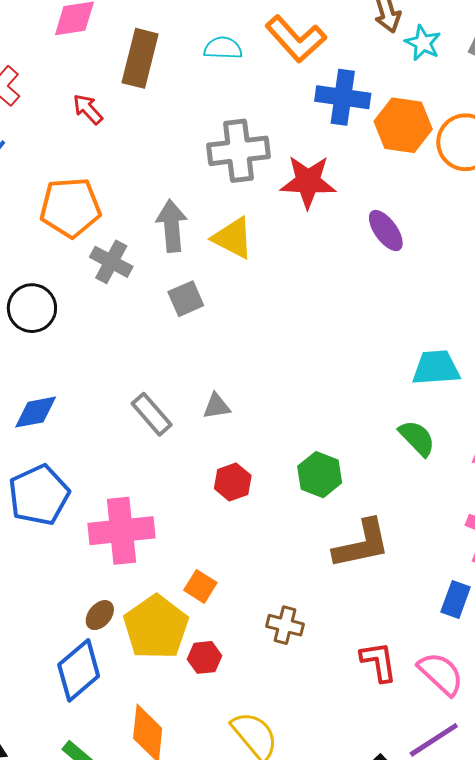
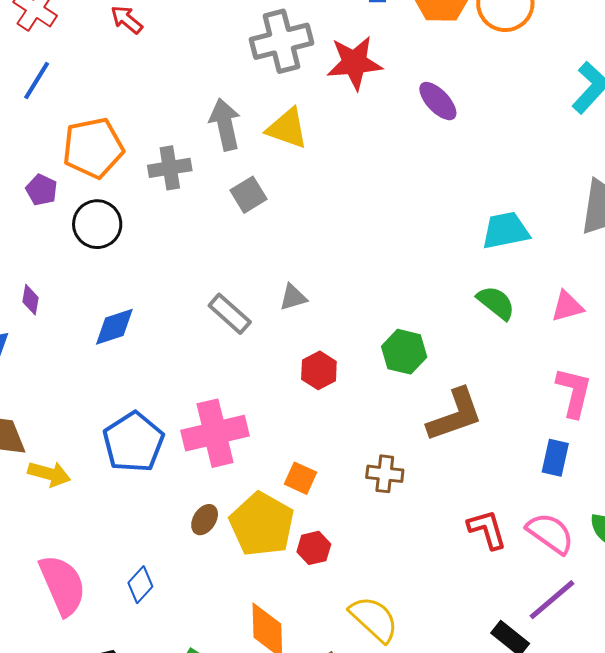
orange pentagon: (70, 207) -> (93, 148), moved
gray cross: (111, 262) -> (170, 168), turned -30
blue pentagon: (39, 495) -> (133, 442), moved
brown cross: (285, 625) -> (385, 474), moved
blue diamond: (79, 670) -> (140, 585), moved, size x0.6

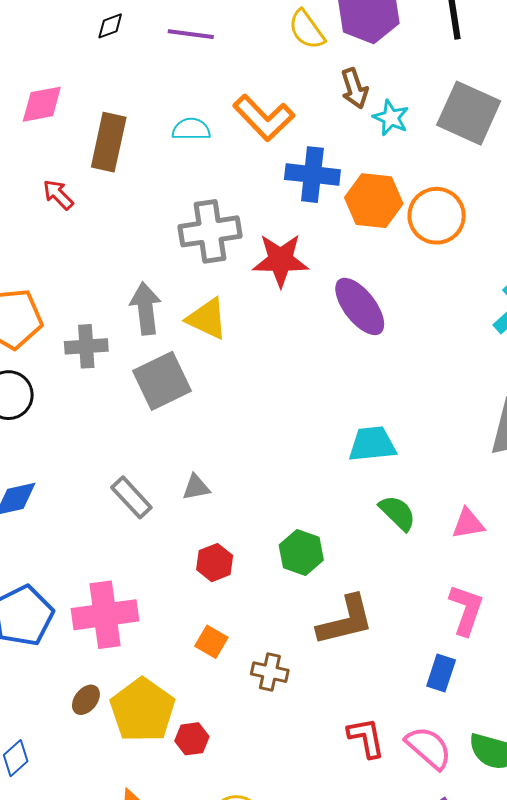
purple ellipse: (438, 101) -> (360, 306), size x1.4
gray square: (249, 195) -> (162, 381), size x1.6
cyan trapezoid: (506, 231) -> (372, 444), moved
orange square: (301, 478) -> (211, 642), moved

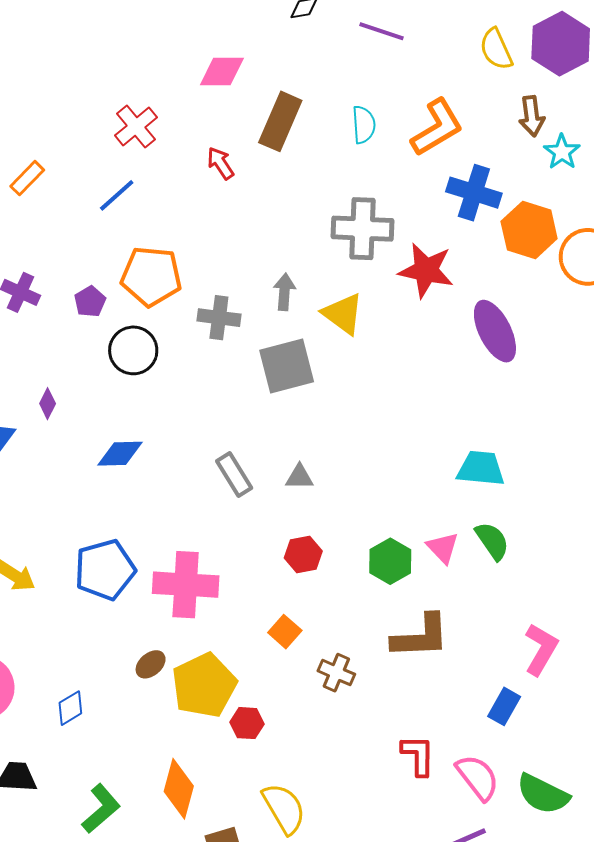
orange L-shape: (264, 118) -> (437, 127), turned -88
cyan semicircle: (191, 129) -> (364, 125), turned 75
gray arrow: (146, 309) -> (284, 292), size x0.7
pink triangle: (468, 524) -> (443, 548), moved, turned 45

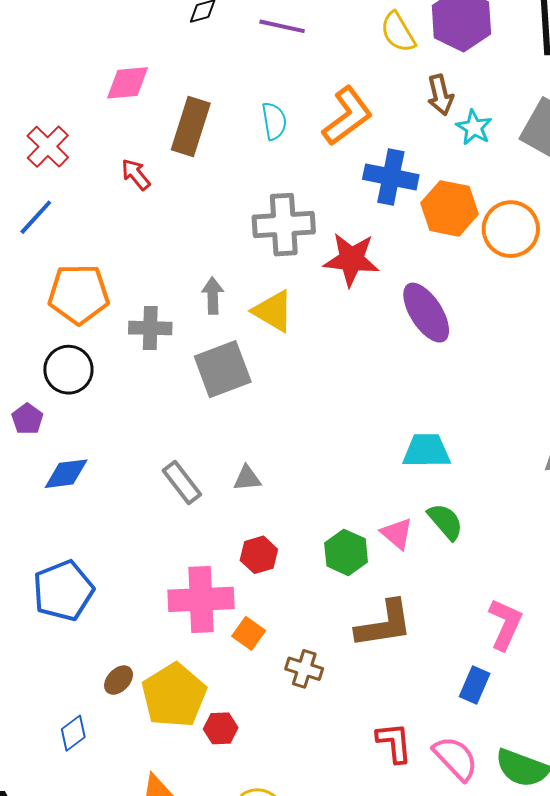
purple pentagon: (90, 302) -> (27, 419), moved
pink cross: (186, 585) -> (201, 599), moved
blue diamond: (70, 708) -> (73, 733), moved

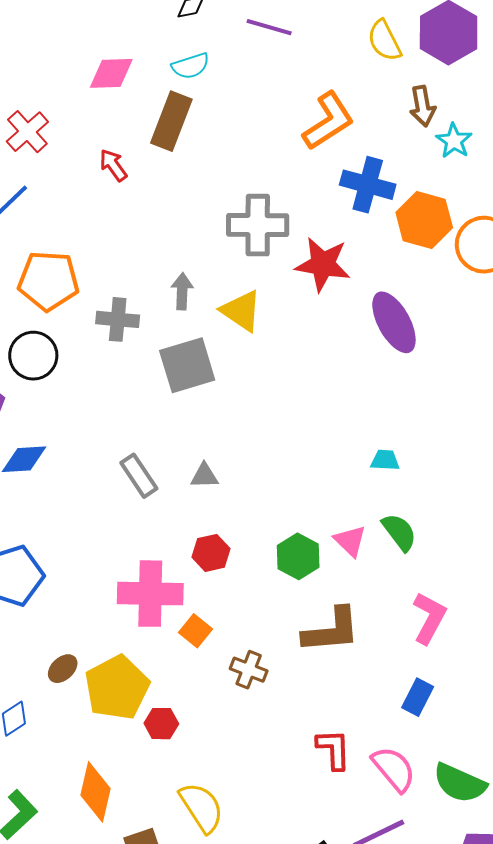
cyan semicircle: (274, 121) -> (190, 66), moved, turned 78
cyan trapezoid: (426, 451) -> (385, 460), size x0.6
pink L-shape: (505, 624) -> (429, 618), moved

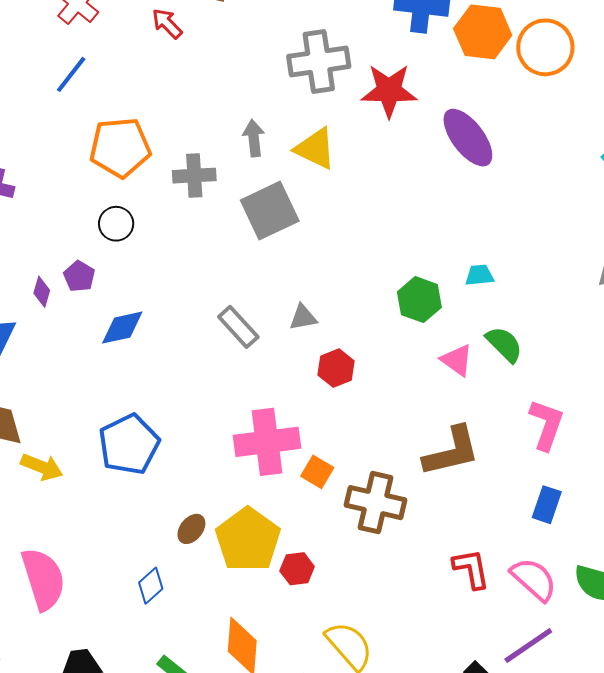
black circle: (33, 356) -> (116, 224), size x0.7
red hexagon: (211, 553) -> (336, 368), moved
green hexagon: (298, 556) -> (419, 300), moved
brown cross: (249, 670) -> (376, 503), size x1.6

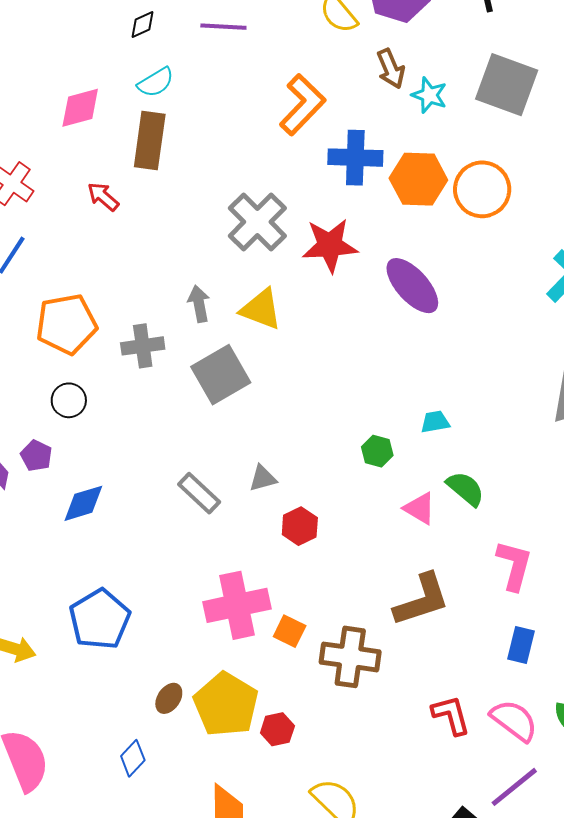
gray cross: (319, 61) -> (257, 222), turned -32
green hexagon: (419, 300) -> (377, 451), size x0.7

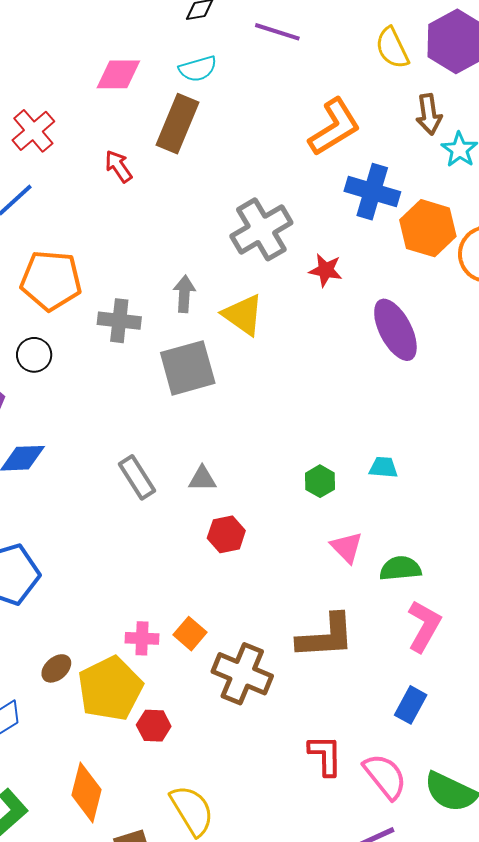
red star: (330, 245) -> (326, 270), size x0.6
green semicircle: (465, 489) -> (400, 568), moved, turned -60
pink cross: (237, 605) -> (142, 638), moved, size x0.5

